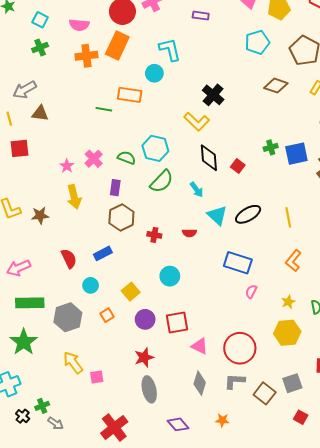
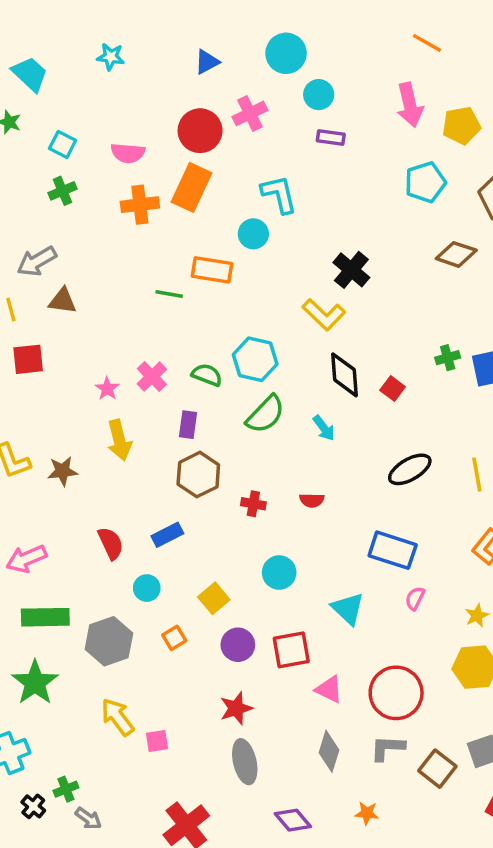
cyan triangle: (217, 215) -> (348, 609), moved

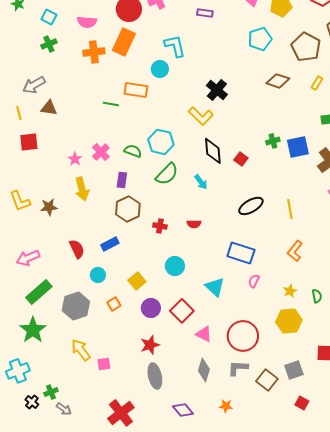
green rectangle: (45, 617) -> (39, 292), turned -40
red square: (291, 650) -> (182, 311), turned -35

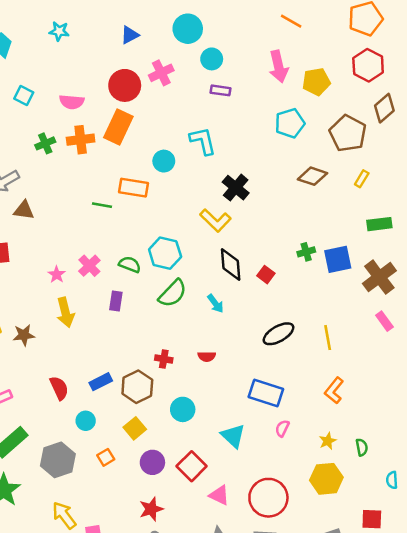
green cross: (49, 44) -> (45, 143), moved
cyan L-shape: (175, 46) -> (203, 141), moved
brown hexagon: (128, 209) -> (137, 387), moved

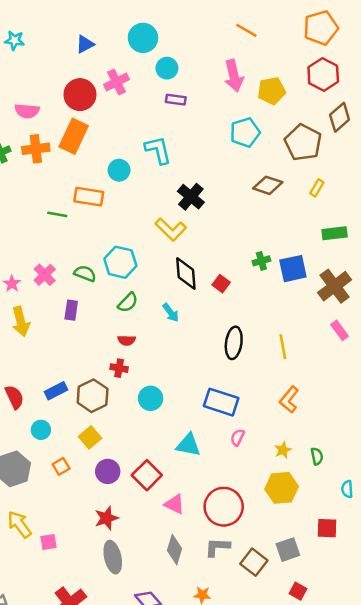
green semicircle: (173, 293) -> (128, 303), size x0.7
black ellipse: (278, 334) -> (234, 343), turned -52
red semicircle: (207, 356) -> (127, 340), moved
cyan circle: (183, 409) -> (151, 398), moved
cyan triangle: (233, 436) -> (188, 445), turned -32

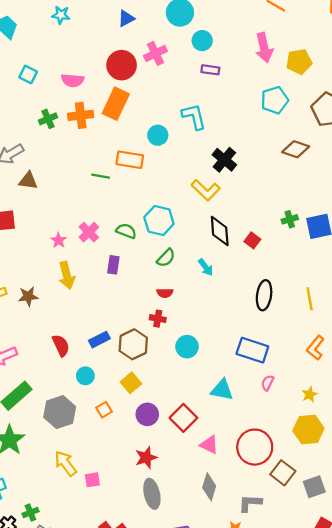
gray L-shape: (217, 547) -> (250, 503), moved
brown square: (254, 562) -> (283, 473), moved

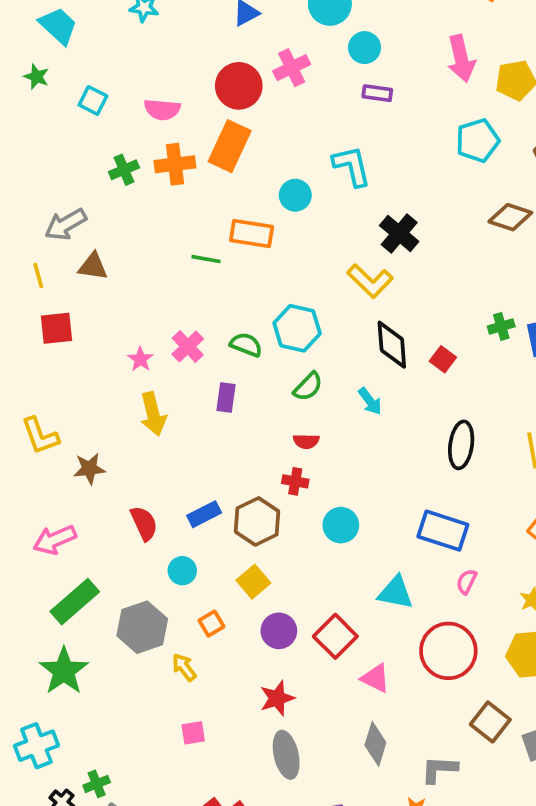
brown star: (28, 296) -> (89, 469), moved
red circle: (255, 447) -> (448, 651), moved
yellow arrow: (66, 463) -> (184, 667), moved, size x0.7

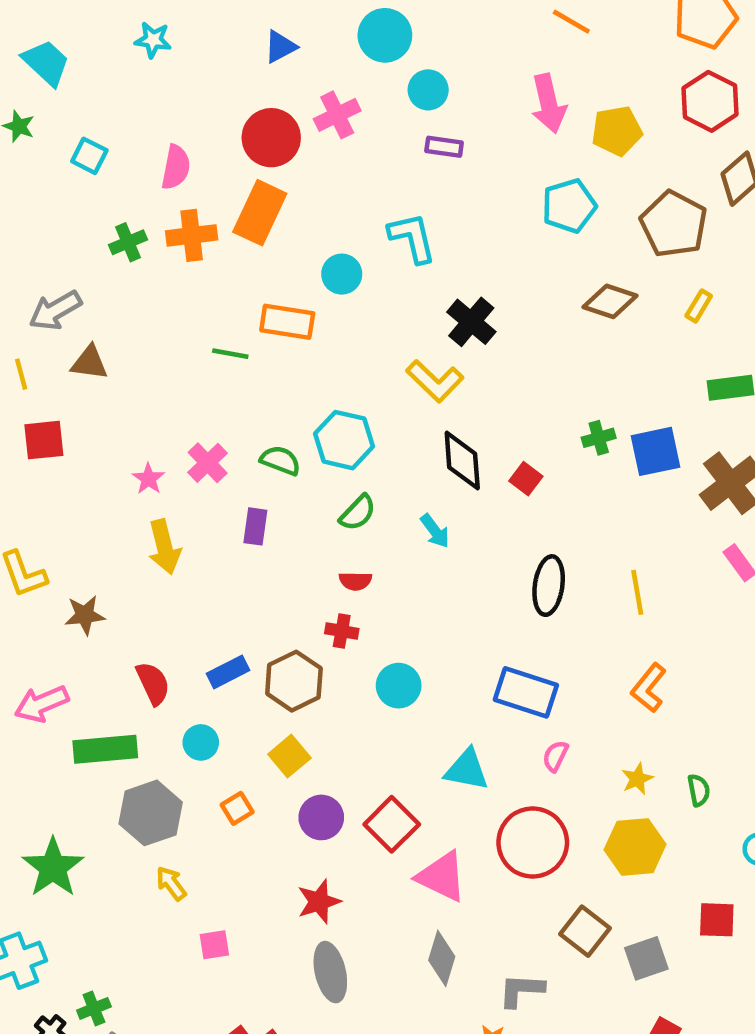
pink semicircle: (162, 110) -> (176, 167), turned -84
green rectangle: (75, 602) -> (105, 749), moved, turned 36
yellow arrow: (184, 667) -> (171, 883), moved
pink triangle: (375, 678) -> (442, 877), size x1.4

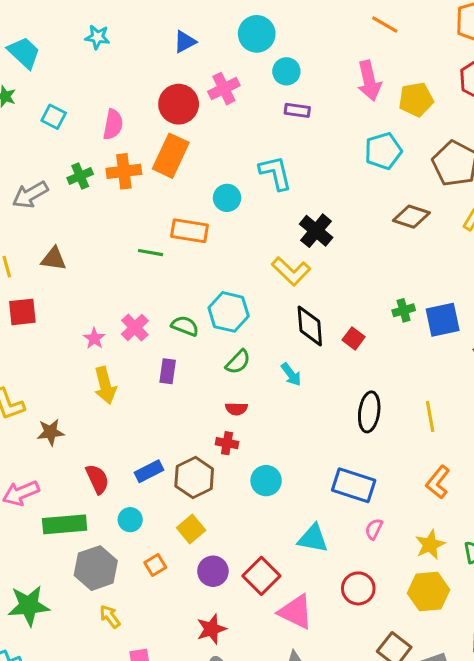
gray arrow: (55, 310) -> (30, 195), moved
yellow star: (637, 779) -> (430, 545), size x1.4
red circle: (533, 842) -> (358, 588), size x0.7
green star: (53, 867) -> (29, 606), turned 30

